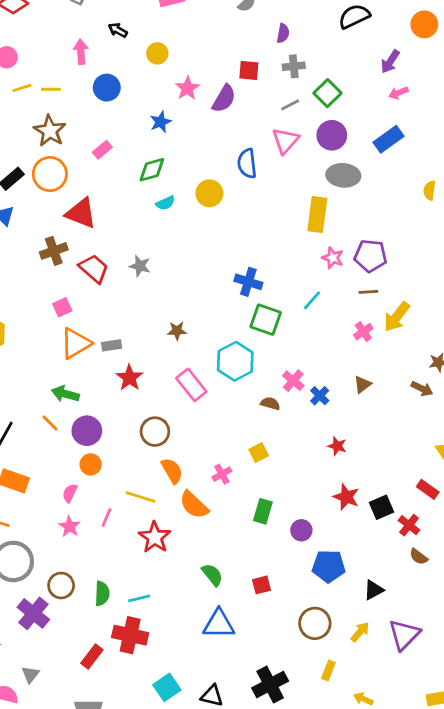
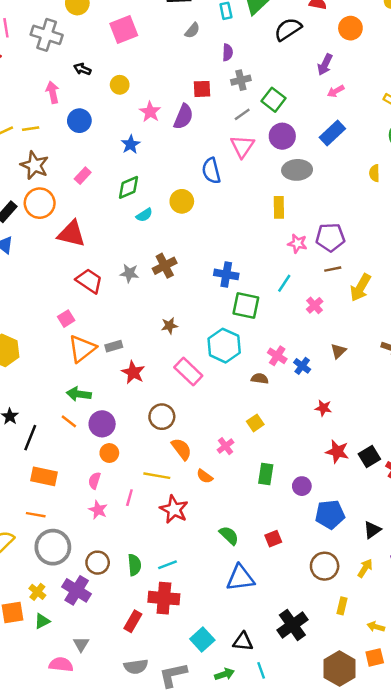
yellow rectangle: (317, 215) -> (279, 207), size x0.7
brown cross: (54, 251) -> (165, 266), moved
pink cross: (363, 332) -> (315, 305), moved
orange semicircle: (194, 505) -> (205, 476), size x0.6

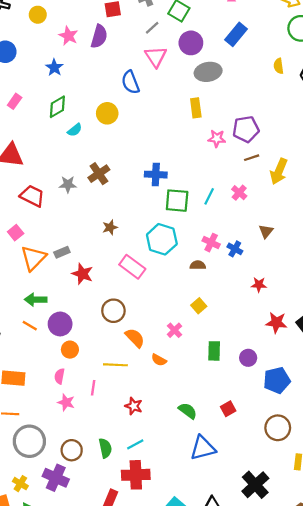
cyan line: (284, 283) -> (209, 196), moved
red star: (174, 509) -> (134, 406), moved, size x0.7

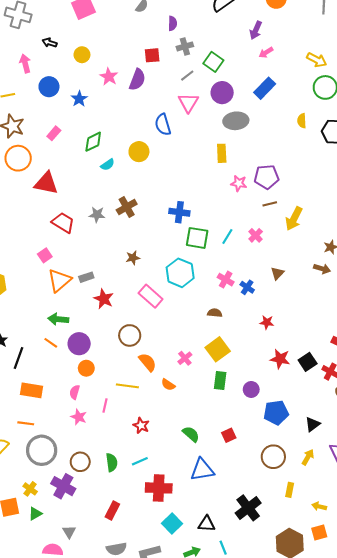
blue star: (54, 68) -> (79, 99), moved
brown semicircle: (198, 265) -> (215, 313), moved
yellow square: (199, 306) -> (218, 349), moved, size x1.6
red cross: (136, 475) -> (159, 488), moved

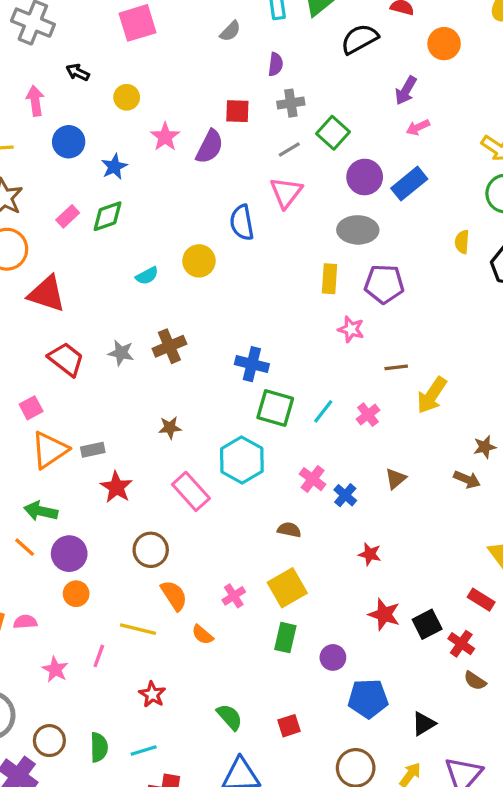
purple circle: (222, 93) -> (365, 177), moved
green diamond: (93, 142) -> (108, 216), moved
purple pentagon: (267, 177) -> (384, 284), moved
pink semicircle: (75, 392) -> (25, 622), moved, turned 64

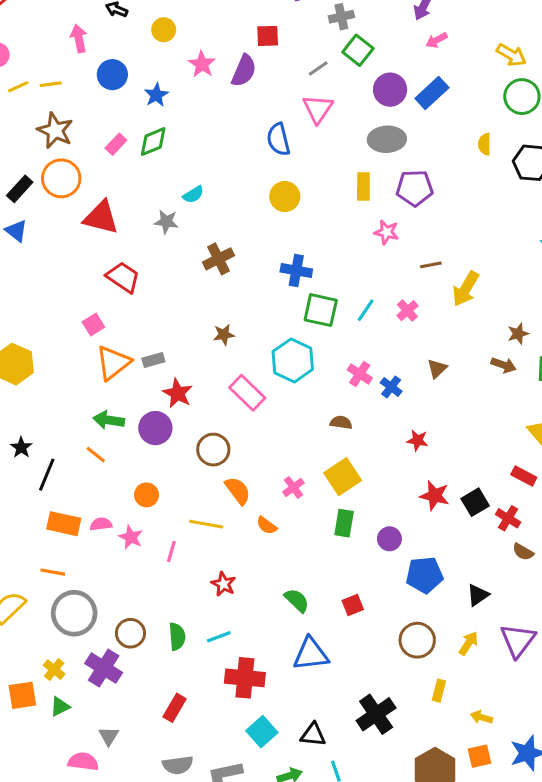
gray cross: (291, 103) -> (341, 17), moved
yellow circle: (199, 261) -> (285, 197), moved
gray star: (121, 353) -> (166, 222), moved
purple circle: (69, 554) -> (155, 428), moved
pink star: (55, 669) -> (131, 537), moved

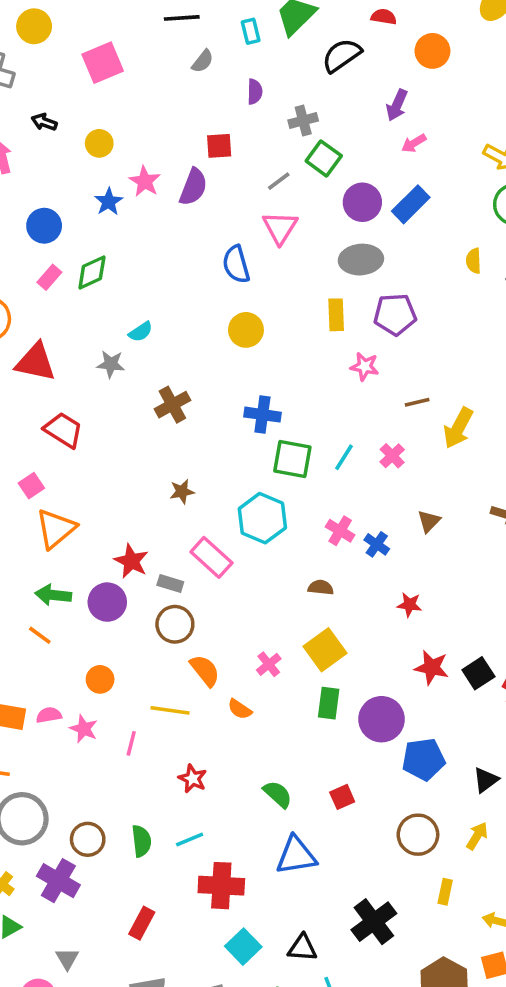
blue circle: (112, 75) -> (44, 226), moved
blue star: (156, 95) -> (109, 202), moved
gray rectangle: (153, 360) -> (170, 583), moved, turned 35
purple circle: (389, 539) -> (382, 719), size x1.6

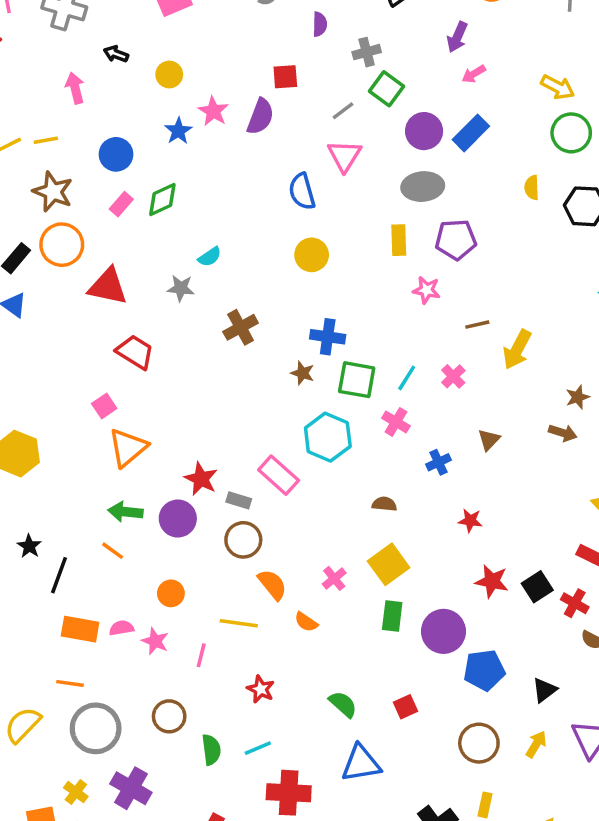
brown star: (182, 492) -> (303, 373), moved, turned 30
pink cross: (340, 531) -> (396, 422), moved
blue cross: (377, 544) -> (439, 462), turned 30
brown circle: (88, 839) -> (169, 716), moved
yellow rectangle: (445, 892) -> (485, 805), moved

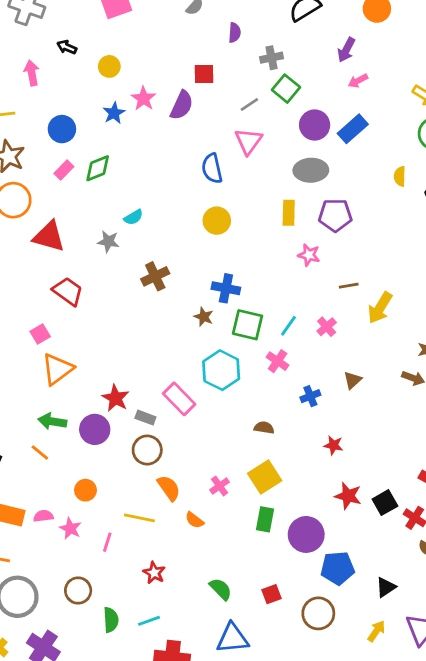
brown circle: (479, 743) -> (318, 613), moved

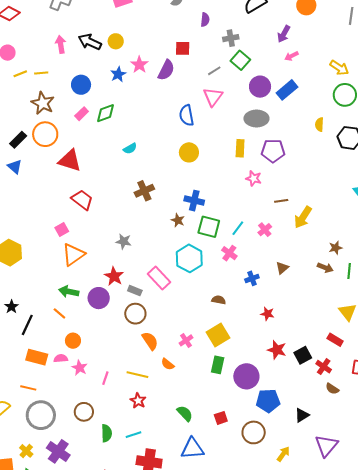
black arrow: (67, 47) -> (90, 42), moved, size x1.6
gray star: (108, 242) -> (124, 241), moved
orange circle: (85, 490) -> (73, 341), moved
yellow line: (139, 518) -> (137, 375), moved
yellow arrow: (376, 631) -> (283, 454), moved

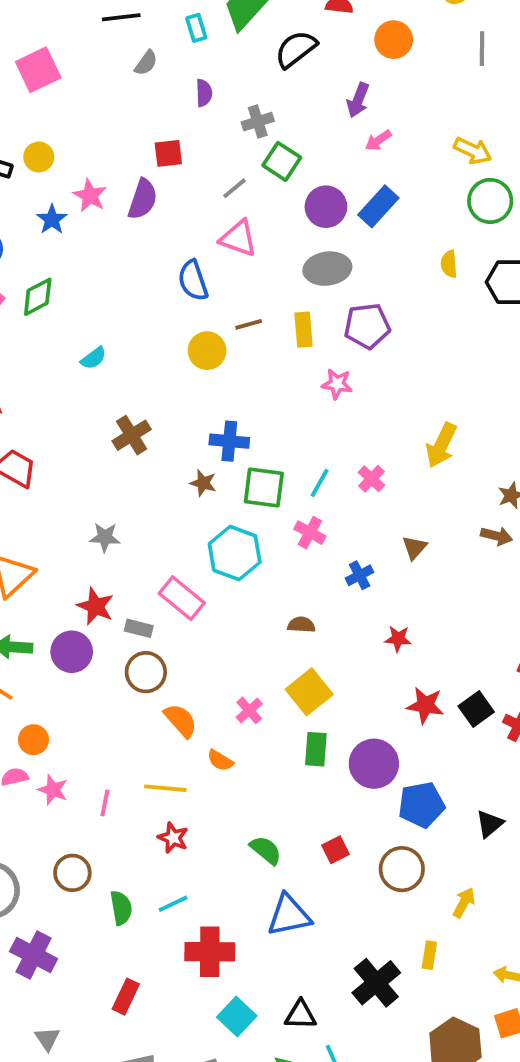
pink triangle: (213, 97) -> (238, 238), turned -40
brown line: (281, 201) -> (249, 324), moved

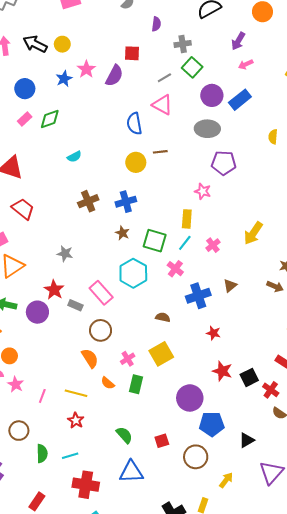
yellow rectangle: (304, 330) -> (187, 219), moved
blue cross: (229, 441) -> (126, 202), moved, turned -30
blue cross: (360, 575) -> (198, 296), size x1.6
brown circle: (146, 672) -> (101, 330), moved
green rectangle: (316, 749) -> (136, 384), moved

